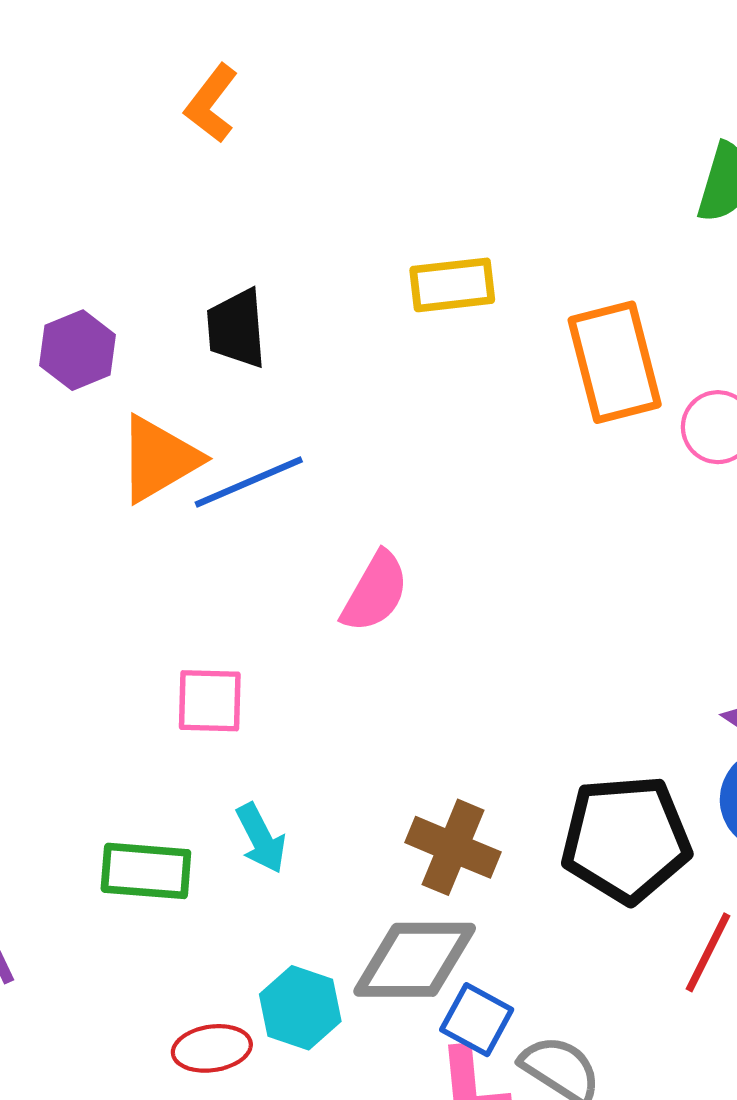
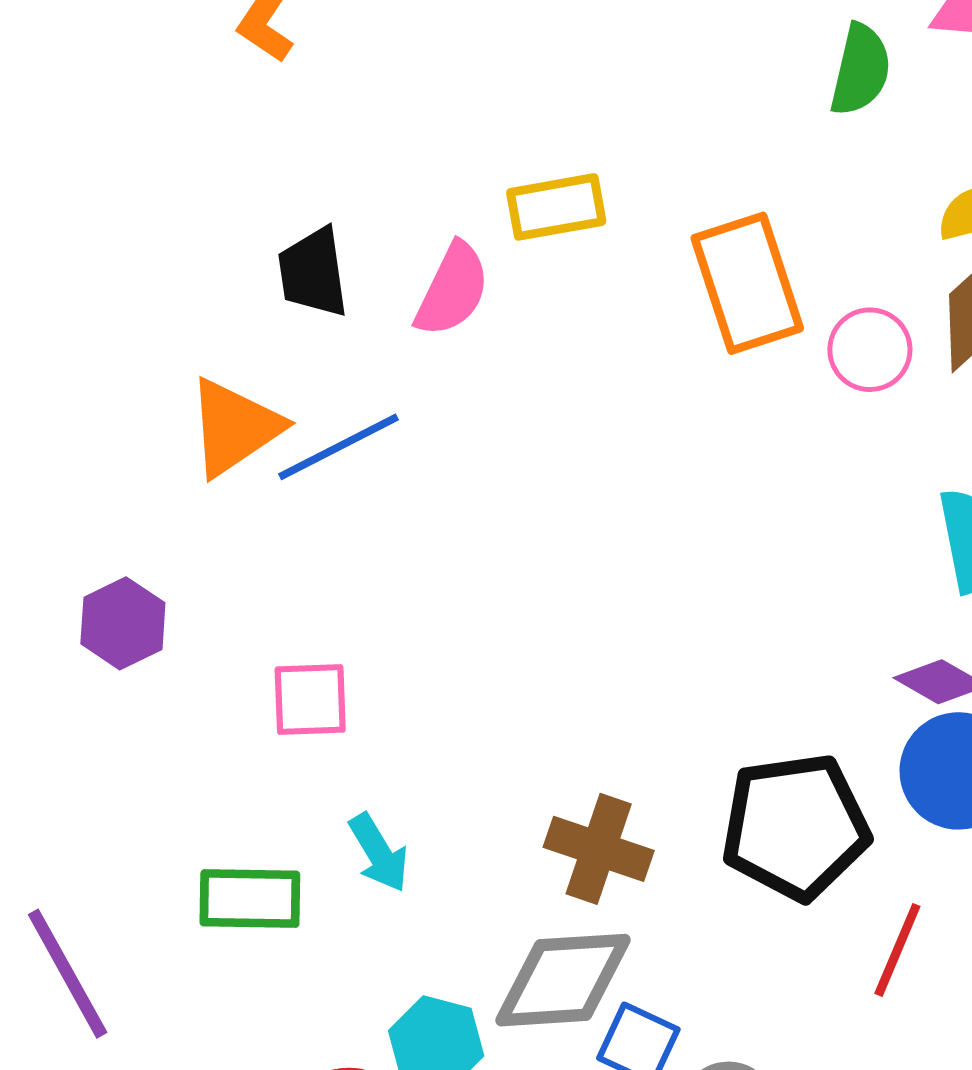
purple hexagon: (78, 350) -> (123, 623), moved
pink semicircle: (375, 592) -> (452, 290), moved

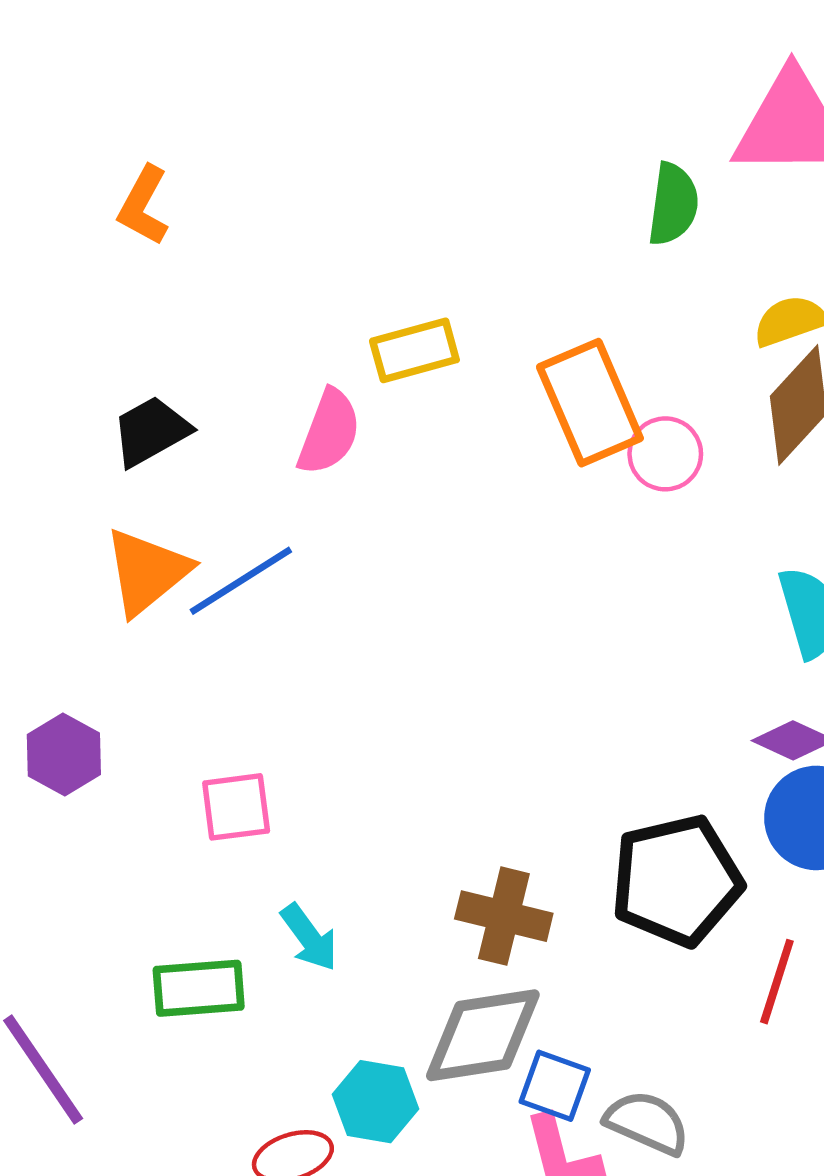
black trapezoid: (313, 273) -> (151, 431), moved, turned 74
pink circle: (870, 350) -> (665, 454), moved

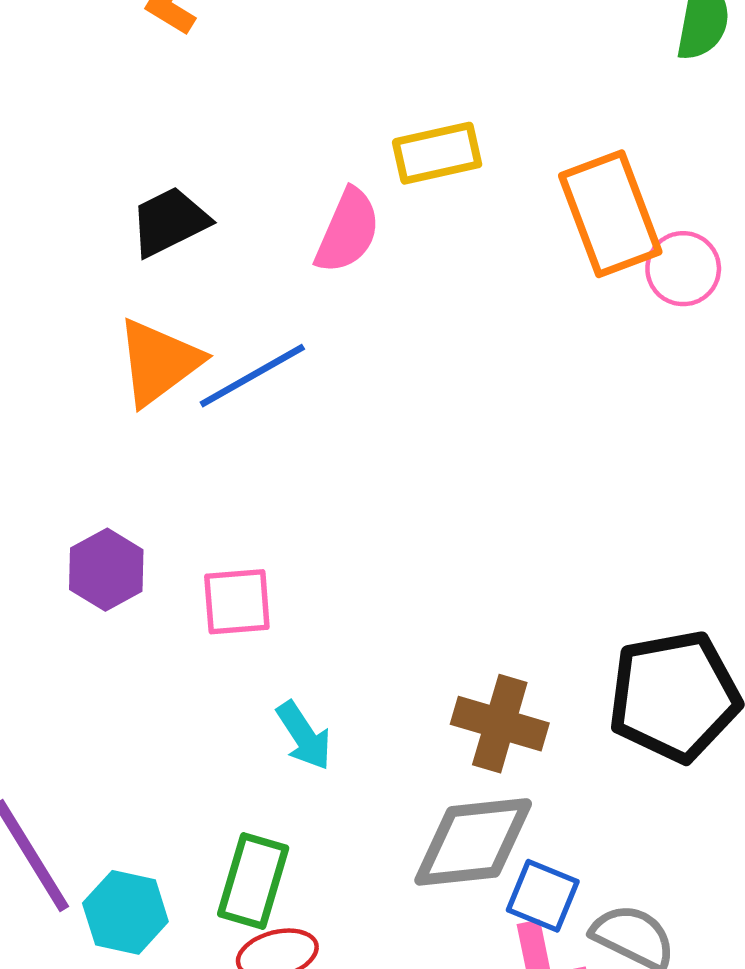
purple hexagon: (64, 755) -> (106, 570), moved
green rectangle: (199, 988) -> (253, 881), moved, turned -72
cyan hexagon: (375, 1102) -> (125, 912), moved

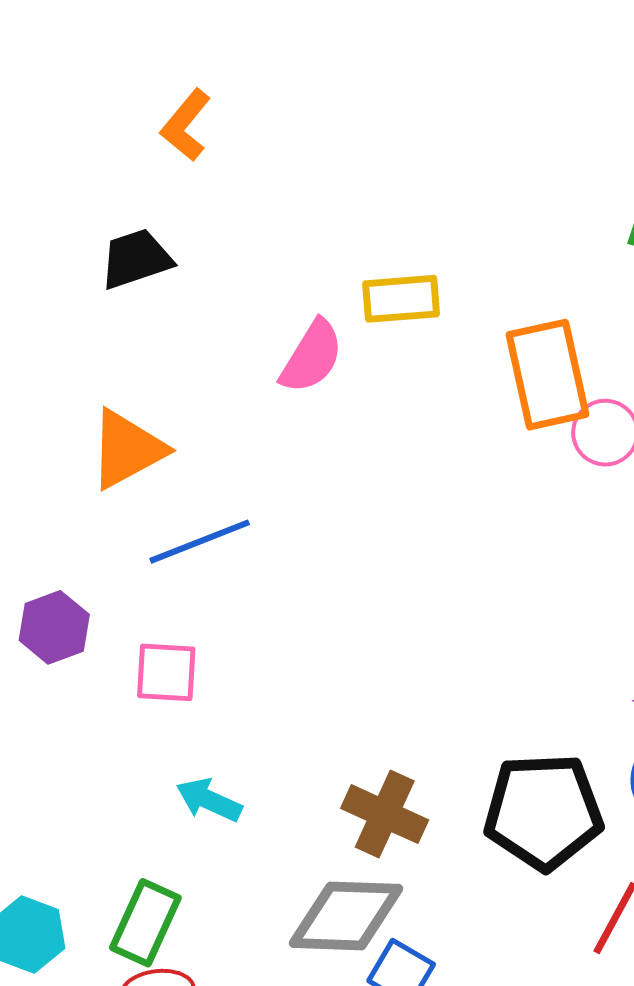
black trapezoid: (169, 222) -> (136, 259), moved
blue line: (252, 376) -> (200, 542), moved
cyan arrow: (304, 736) -> (209, 800), turned 140

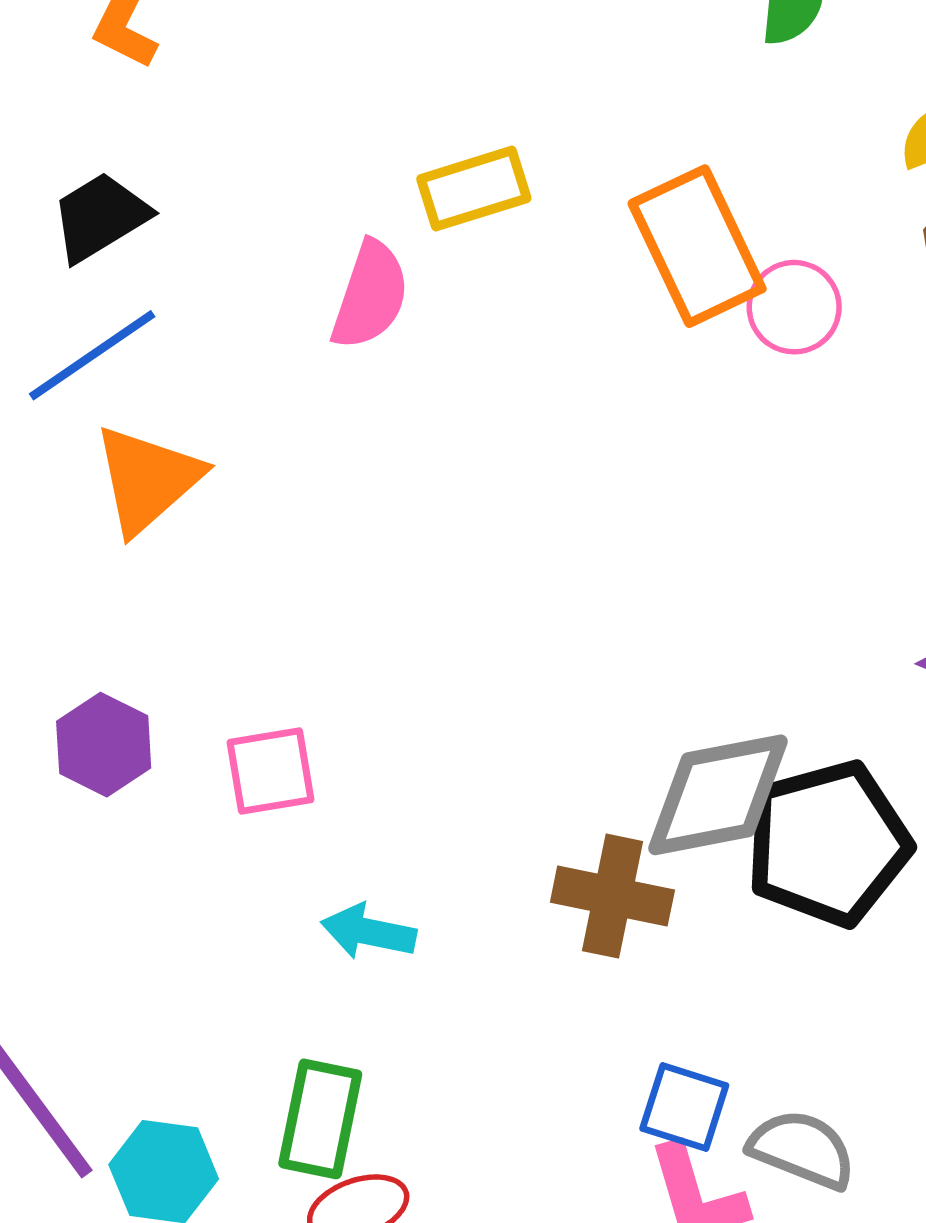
blue line: (200, 542) -> (92, 355), moved
gray diamond: (346, 916) -> (718, 795), moved

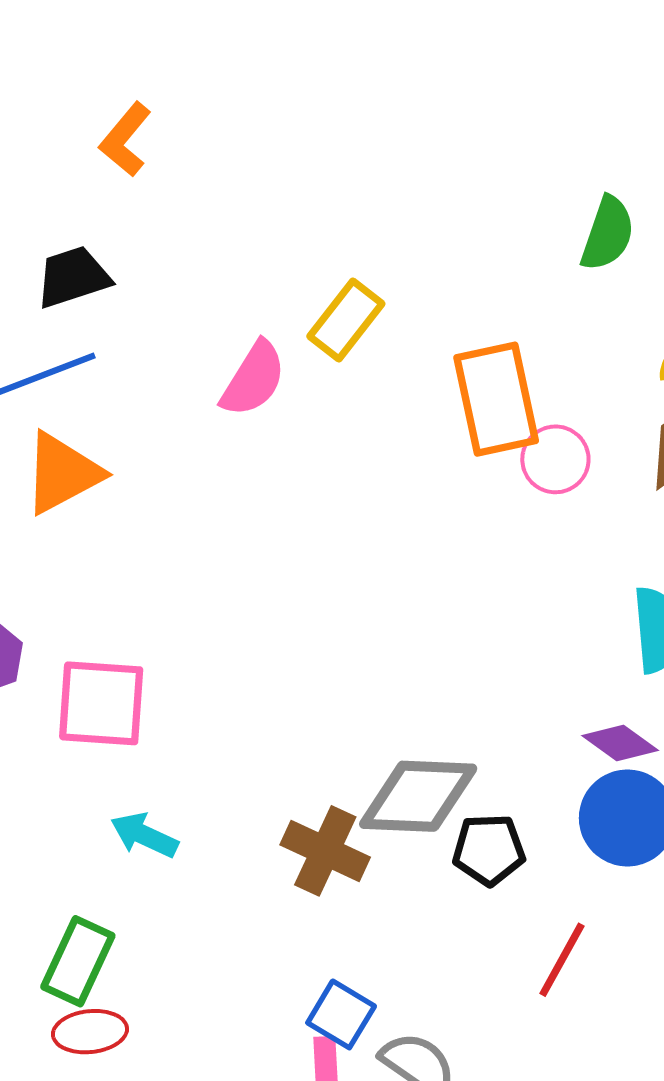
yellow rectangle: (474, 189) -> (346, 320), turned -48
pink square: (270, 771) -> (101, 703), size x1.4
black pentagon: (828, 843) -> (489, 850), size x0.6

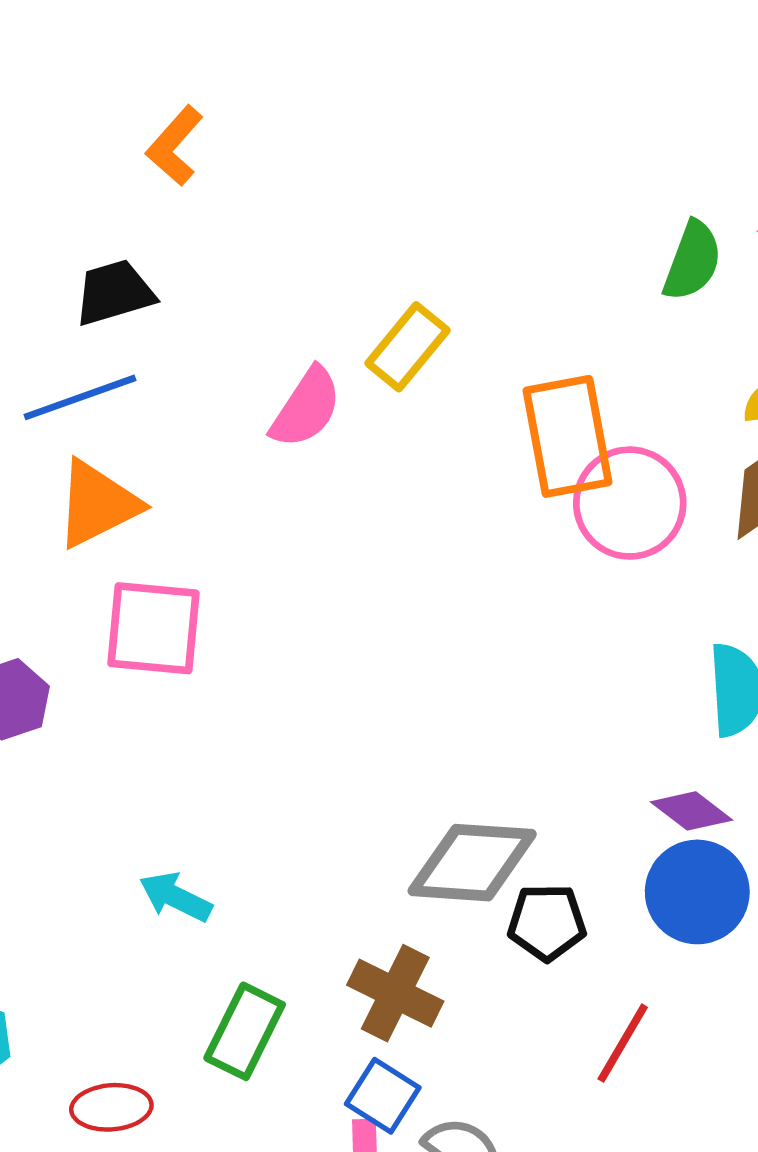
pink circle: (555, 459) -> (630, 503), size x1.5
pink square: (101, 703) -> (153, 628), moved
brown cross: (325, 851) -> (395, 993), moved
green rectangle: (78, 961) -> (245, 1031), moved

